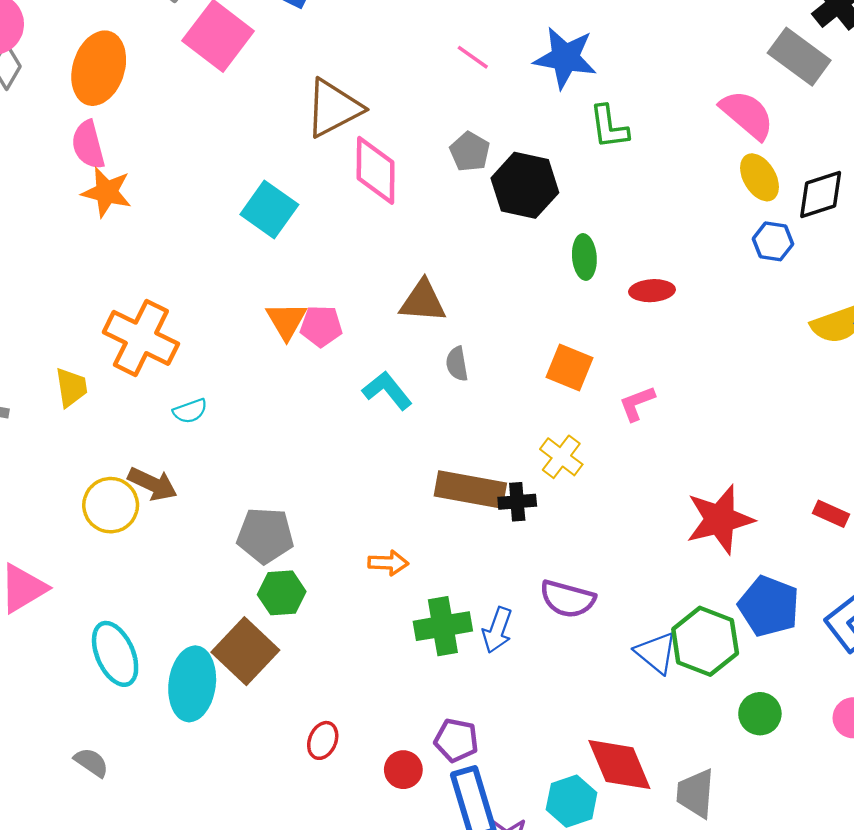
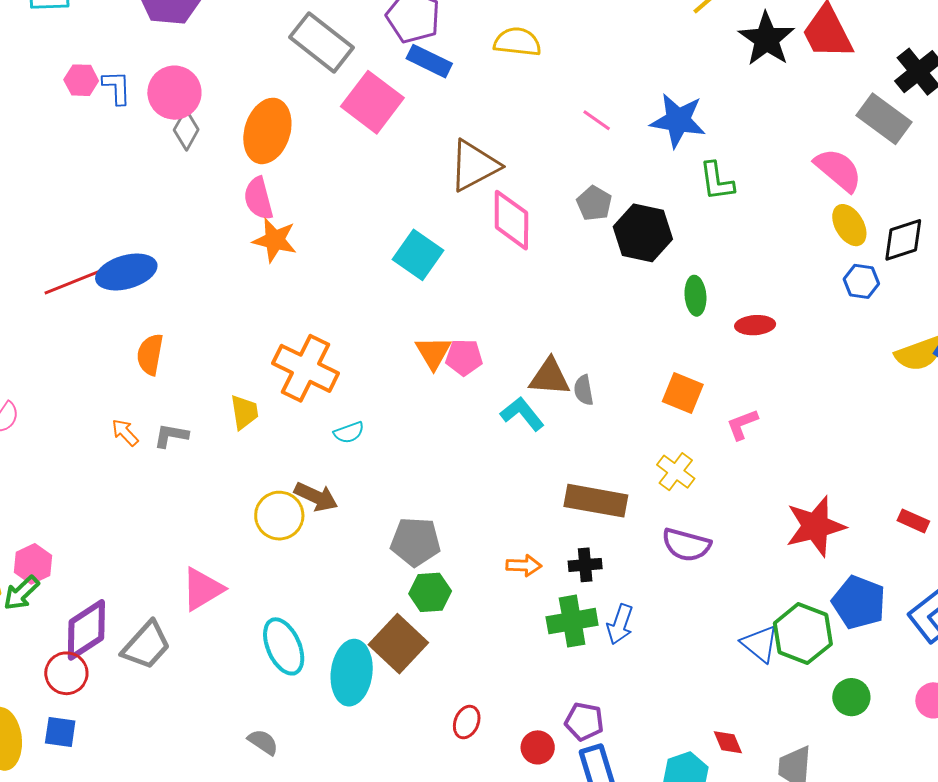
brown triangle: (423, 301) -> (550, 377), moved
black cross: (517, 502) -> (585, 565), moved
purple semicircle: (567, 599) -> (686, 545), moved
red diamond: (619, 765) -> (728, 742), size x0.5

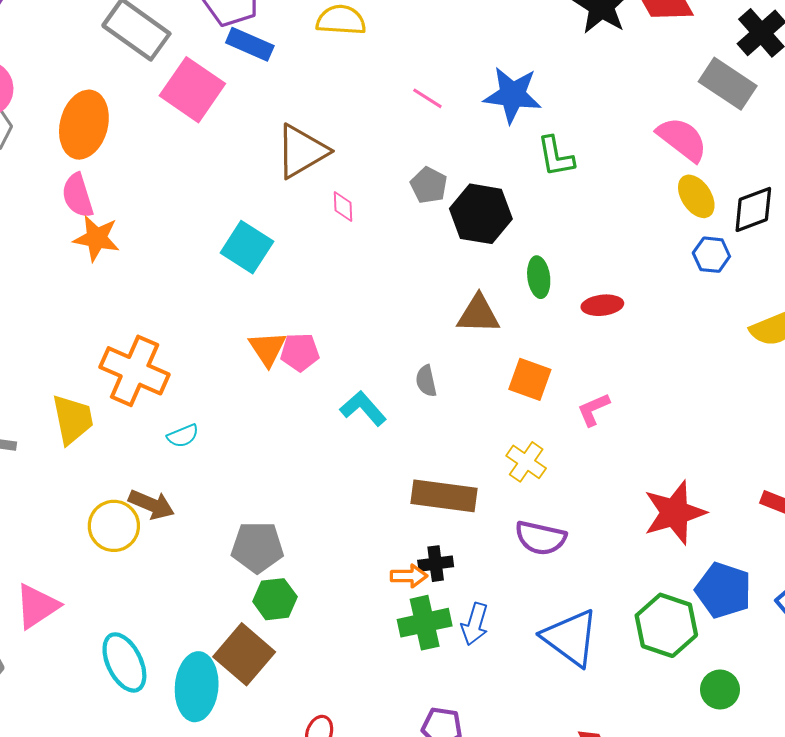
pink diamond: (511, 220) -> (343, 207), size x0.5
brown triangle: (550, 377) -> (478, 314), moved
yellow trapezoid: (244, 412) -> (73, 419), size x1.4
orange arrow: (524, 566) -> (409, 576), moved
blue triangle: (760, 644) -> (571, 638), moved, size x1.5

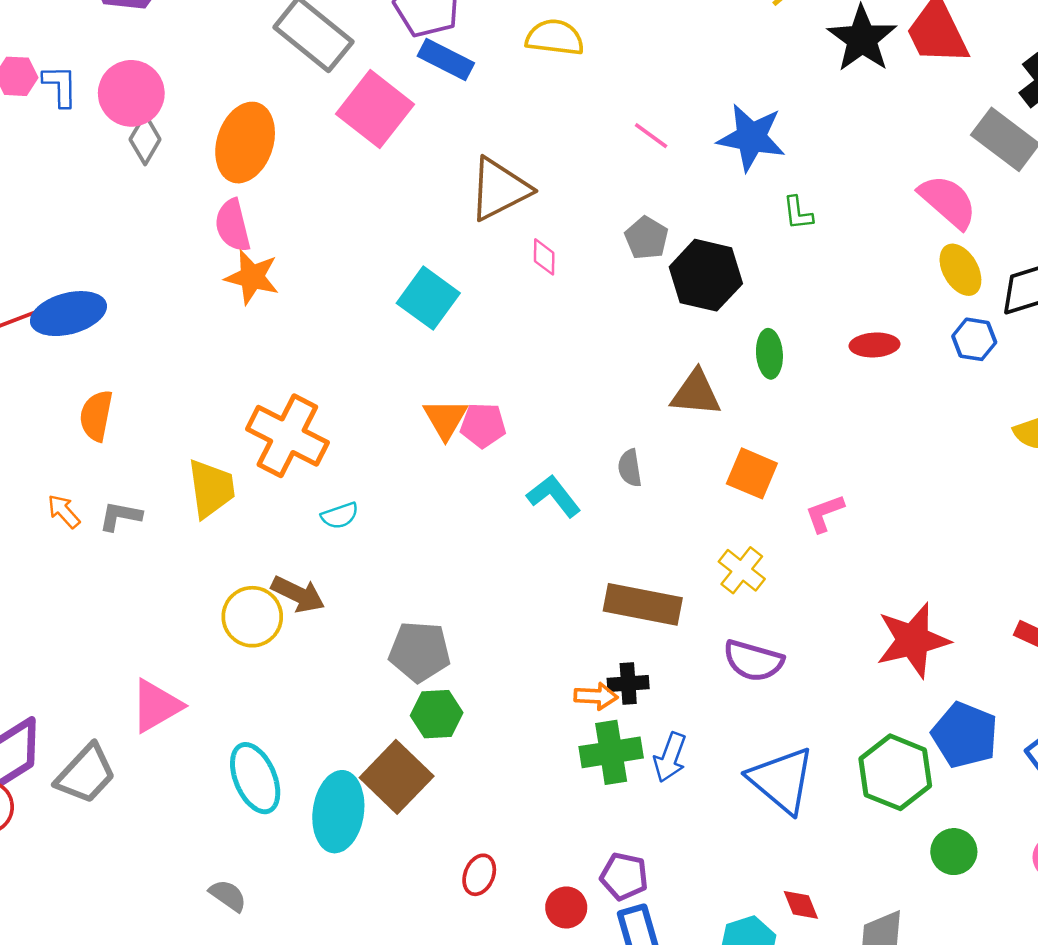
green L-shape: (556, 156) -> (798, 213), size x0.7
red ellipse: (602, 305) -> (874, 345), moved

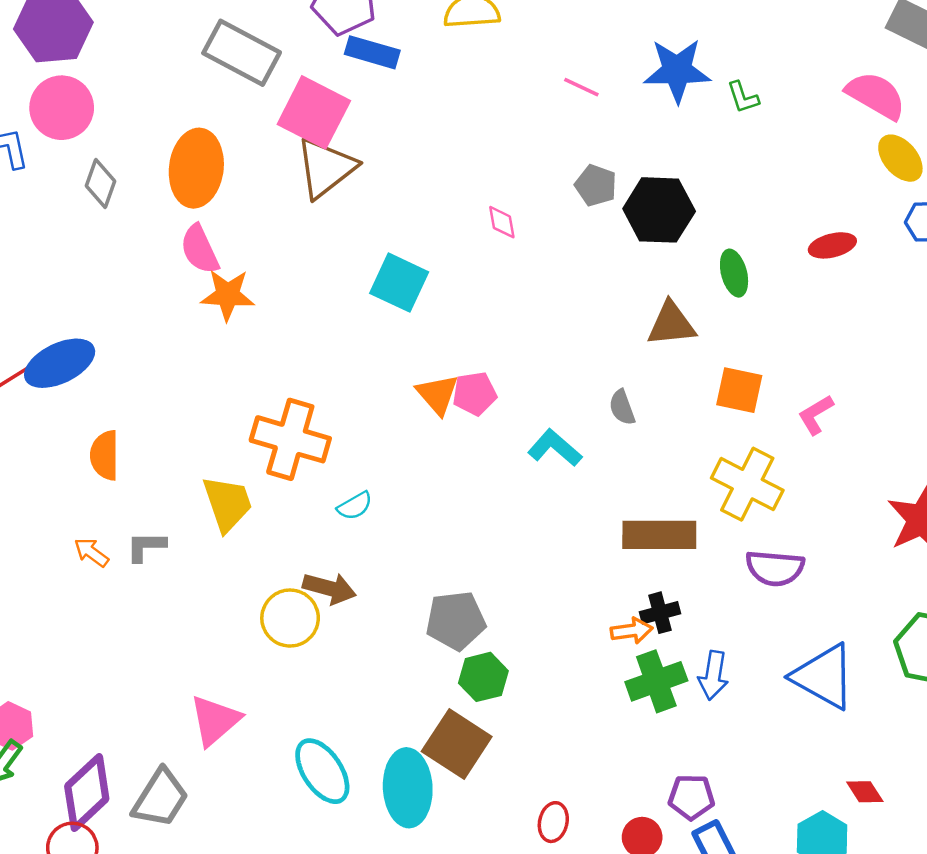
pink circle: (131, 93) -> (62, 108), moved
brown triangle: (499, 189) -> (326, 168), moved
green L-shape: (798, 213) -> (743, 97), moved
yellow cross: (742, 570) -> (747, 484), size x1.5

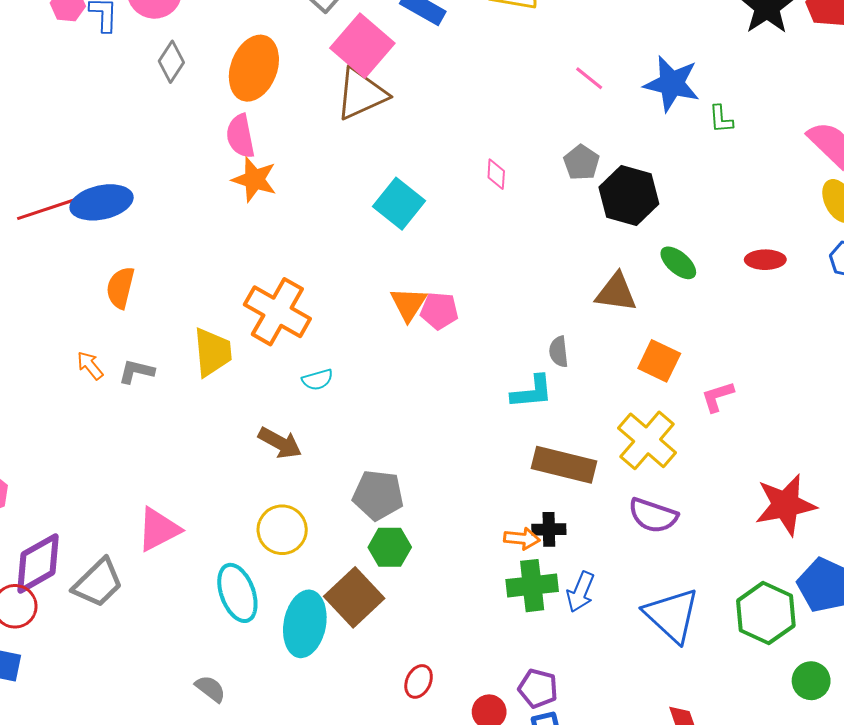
green ellipse: (734, 273) -> (678, 263), turned -48
cyan L-shape: (555, 448) -> (532, 392), moved, turned 120
yellow circle: (290, 618) -> (282, 530), moved

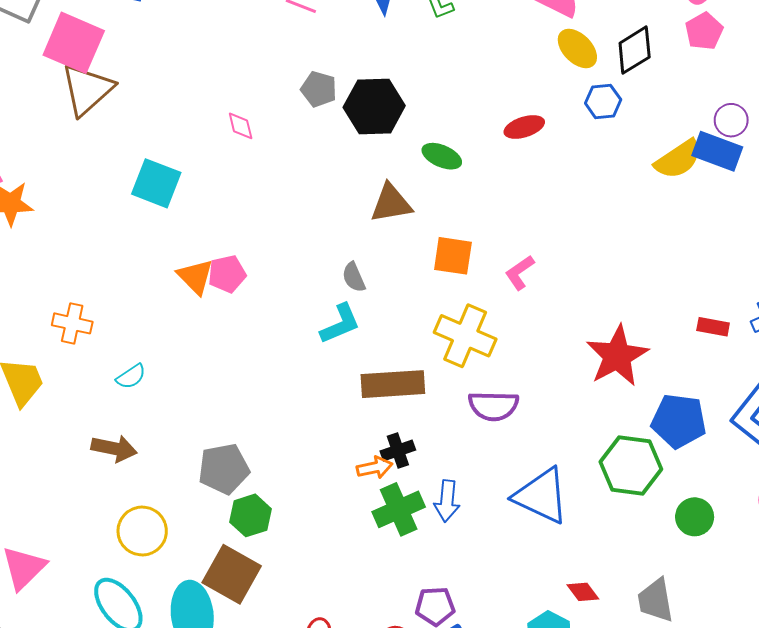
orange cross: (277, 312) -> (72, 323), size x0.6

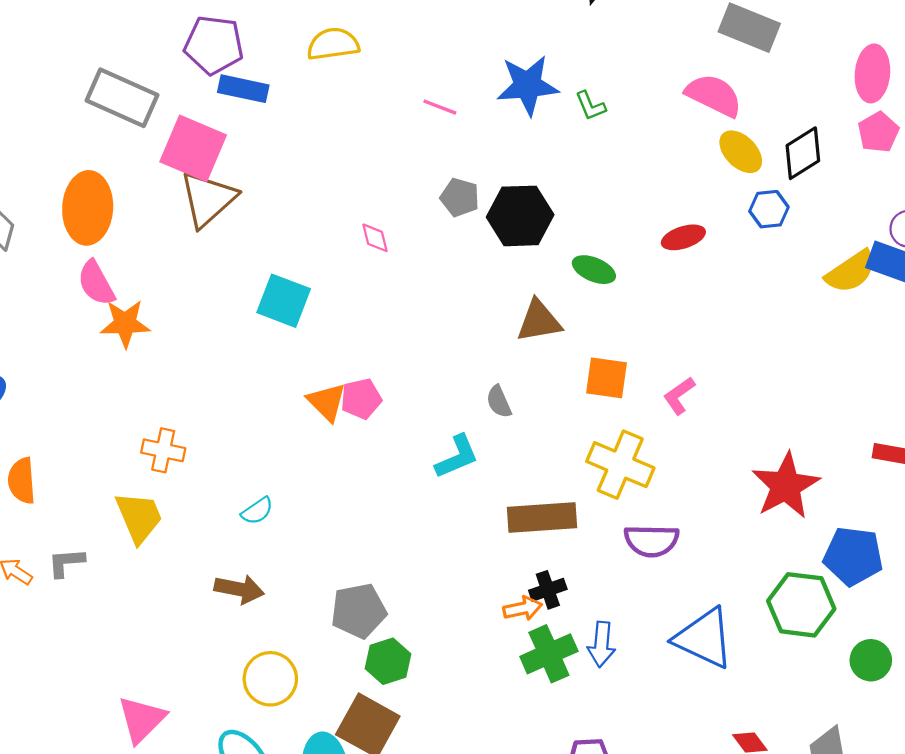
orange cross: (72, 323) -> (163, 450), moved
cyan L-shape: (340, 324) -> (457, 457), moved

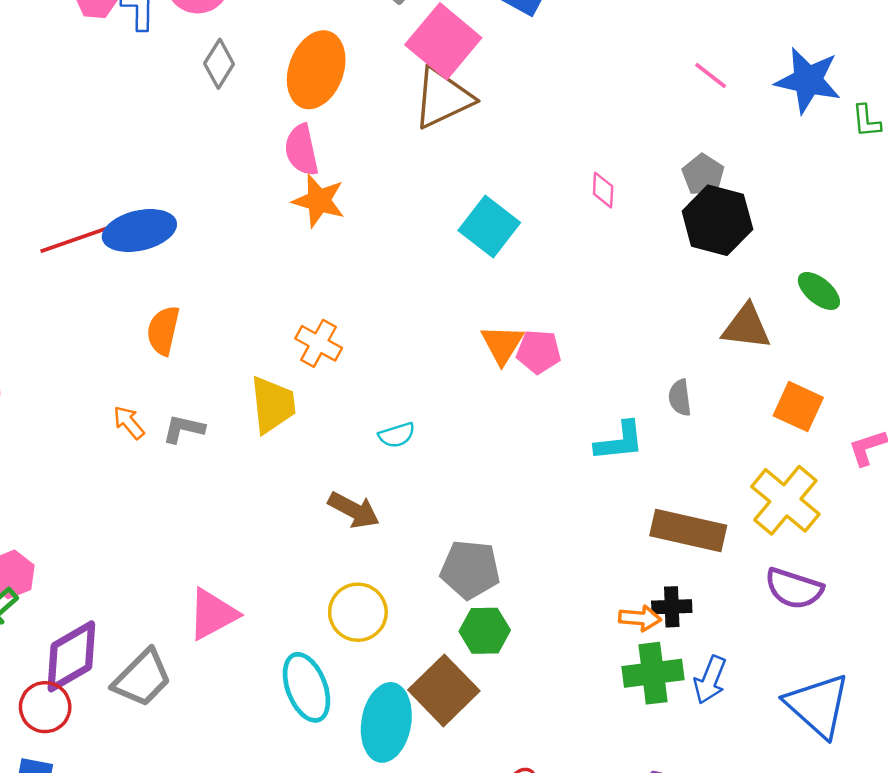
black hexagon: (520, 216) -> (717, 220), moved

